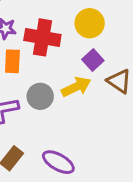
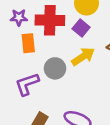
purple square: (93, 60) -> (81, 28), moved

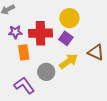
purple L-shape: (27, 84) -> (24, 85), turned 75

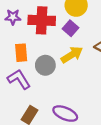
orange rectangle: (24, 52) -> (21, 53), moved

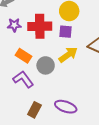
purple square: (71, 28) -> (66, 32), turned -32
orange rectangle: (21, 53) -> (24, 56), turned -49

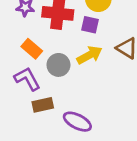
brown rectangle: (34, 110) -> (43, 105), moved, turned 42

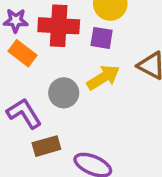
orange rectangle: (32, 49) -> (23, 53), moved

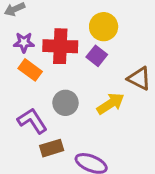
purple square: (102, 38) -> (97, 56), turned 30
yellow arrow: (103, 77) -> (111, 104), moved

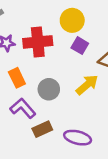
purple square: (97, 56) -> (80, 46), moved
orange rectangle: (30, 70) -> (17, 78), moved, turned 36

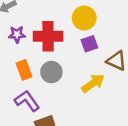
purple square: (80, 46) -> (89, 44), turned 35
gray circle: (49, 89) -> (51, 72), moved

